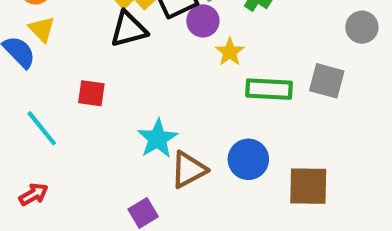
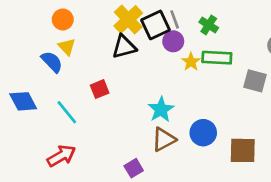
green rectangle: (269, 89) -> (217, 58), moved
red square: (91, 93) -> (100, 89), turned -30
cyan star: (157, 139) -> (161, 109), moved
red arrow: (34, 194) -> (61, 156), size x1.5

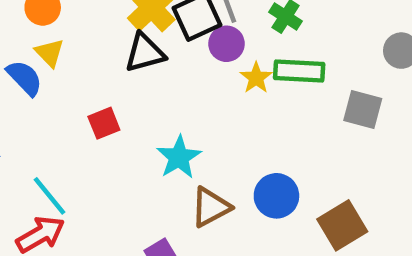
cyan star: (161, 109) -> (179, 157), moved
cyan line: (67, 112) -> (49, 196), moved
brown square: (243, 150) -> (342, 225), turned -32

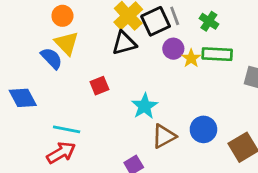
purple circle: (227, 44) -> (173, 49), moved
yellow triangle: (49, 53) -> (67, 43), size x1.4
cyan line: (49, 196) -> (67, 129), turned -40

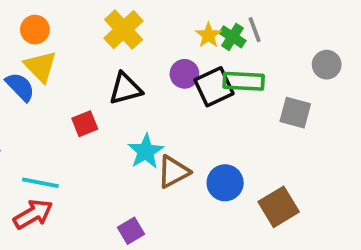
gray line: (175, 16) -> (255, 30), moved
black square: (156, 21) -> (214, 87), moved
black triangle: (124, 43) -> (125, 89), moved
yellow star: (191, 58) -> (208, 35), moved
brown triangle: (164, 136) -> (173, 172), moved

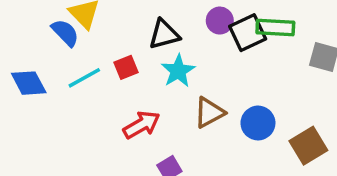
cyan star: (146, 151) -> (178, 71), moved
cyan line: (40, 183) -> (84, 78), moved, turned -40
red arrow: (33, 214) -> (142, 125), moved

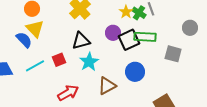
blue circle: (258, 123) -> (135, 72), moved

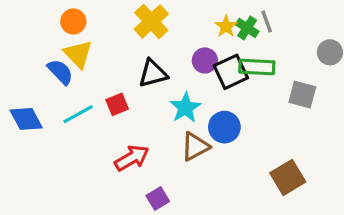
cyan star: (89, 62) -> (185, 108), moved
blue circle: (135, 72) -> (224, 127), moved

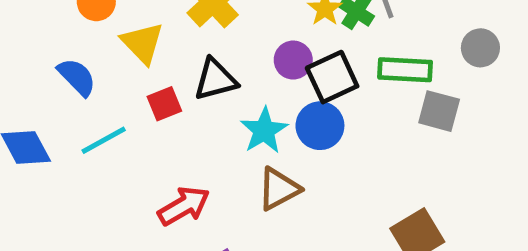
yellow triangle: (78, 54) -> (142, 43), moved
green rectangle: (257, 67) -> (405, 70), moved
red square: (117, 104) -> (164, 104), moved
blue circle: (224, 127) -> (320, 126), moved

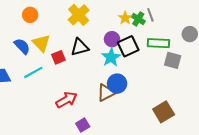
yellow triangle: (142, 43) -> (41, 43), moved
blue circle: (320, 126) -> (117, 84), moved
cyan star: (264, 131) -> (111, 57), moved

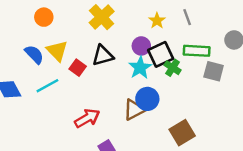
green cross: (138, 19) -> (173, 68), moved
red square: (58, 57) -> (78, 68), turned -32
brown square: (164, 112) -> (182, 133), moved

